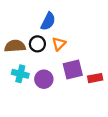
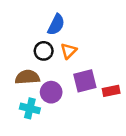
brown semicircle: (15, 46) -> (27, 77), moved
cyan cross: (20, 74) -> (30, 108), moved

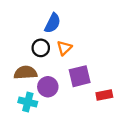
red rectangle: (111, 91) -> (104, 95), moved

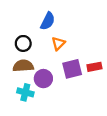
black circle: (41, 48) -> (23, 43), moved
red rectangle: (104, 95) -> (94, 67), moved

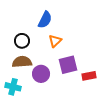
red rectangle: (94, 67) -> (89, 76), moved
cyan cross: (25, 92) -> (13, 87), moved

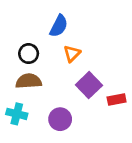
purple square: (68, 65) -> (89, 85), turned -30
purple circle: (41, 74) -> (60, 119), moved

